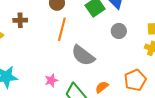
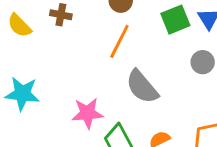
pink star: (51, 80) -> (87, 113), size x1.5

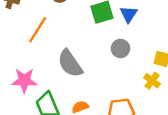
orange line: (119, 41) -> (38, 30), moved

